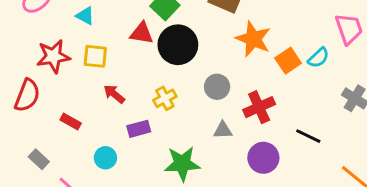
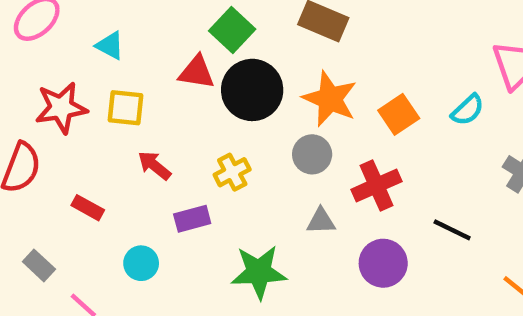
orange star: (253, 39) -> (330, 99), moved
orange square: (288, 61) -> (399, 114), moved

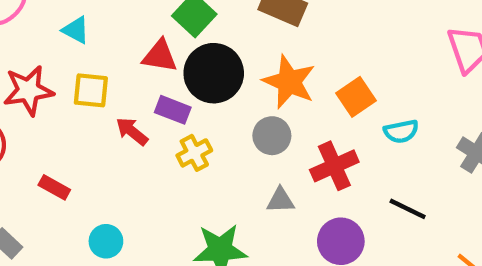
cyan semicircle: (468, 110) -> (401, 131), moved, turned 32
red arrow: (154, 165) -> (132, 131), moved
purple rectangle: (192, 219) -> (173, 110), moved, turned 36

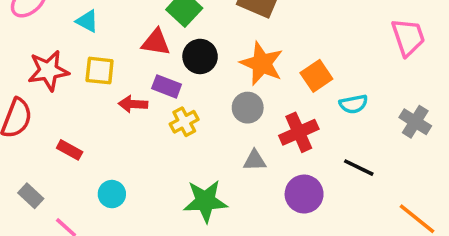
black circle: (214, 73) -> (200, 56), size x0.7
red arrow: (132, 131) -> (133, 104), turned -36

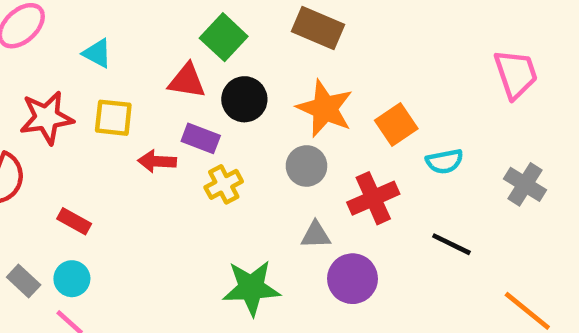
cyan circle: (112, 194) -> (72, 279), moved
purple circle: (304, 194) -> (352, 279), moved

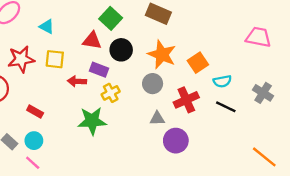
pink trapezoid: (516, 74) -> (258, 37), turned -60
black line: (451, 244) -> (226, 107), moved
green star: (251, 288) -> (92, 121), moved

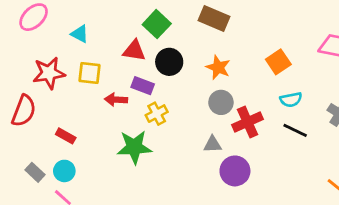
orange star: (162, 55) -> (218, 67), size x0.7
orange square: (198, 63) -> (278, 62), moved
gray circle: (153, 84) -> (221, 102), moved

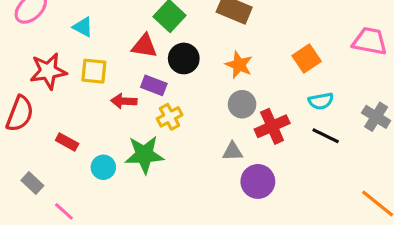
cyan circle: (64, 171) -> (103, 167), moved

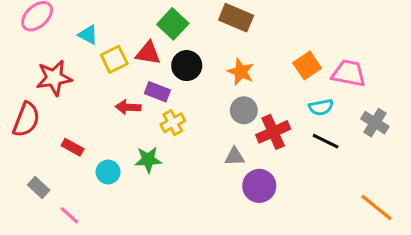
pink trapezoid: (370, 41) -> (349, 73), moved
yellow square: (94, 71) -> (114, 59), moved, turned -32
green star: (144, 155) -> (148, 160), size x0.7

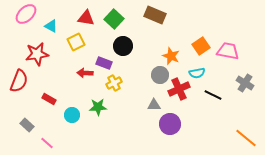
cyan triangle: (88, 35) -> (51, 26), moved
red triangle: (148, 53) -> (86, 18), moved
orange star: (241, 72) -> (171, 56), moved
cyan semicircle: (321, 107) -> (197, 73), moved

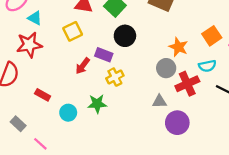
cyan triangle: (51, 26) -> (35, 18), moved
red arrow: (85, 73) -> (83, 66), turned -56

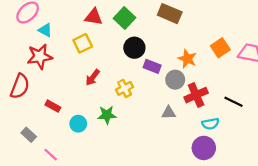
purple rectangle: (104, 55) -> (152, 66), moved
cyan semicircle: (207, 66) -> (210, 124), moved
purple circle: (177, 123) -> (204, 148), moved

